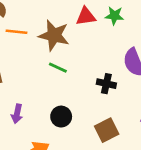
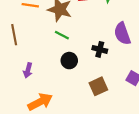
black circle: (61, 117) -> (69, 61), moved

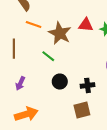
green line: (62, 35) -> (48, 56), moved
black cross: (100, 49) -> (88, 85), moved, turned -32

